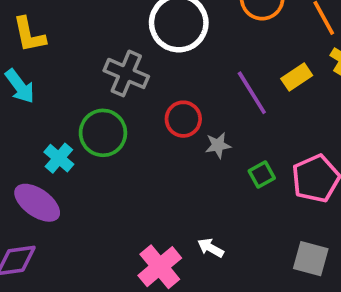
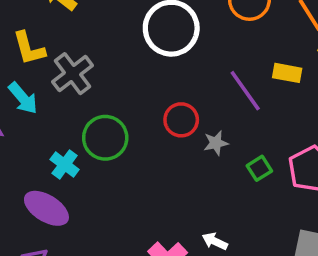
gray cross: (126, 73) -> (72, 74), moved, turned 33
yellow rectangle: (297, 77) -> (287, 73), turned 48

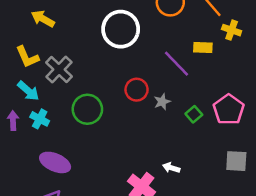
cyan cross: (65, 164) -> (40, 119), moved

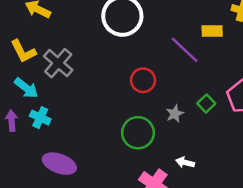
gray star: (162, 102) -> (175, 114), moved
green circle: (87, 109) -> (138, 133), moved

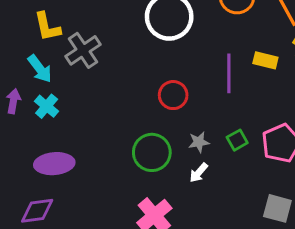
purple line: (185, 50) -> (229, 73), turned 32
white arrow: (185, 162) -> (199, 173), moved, turned -78
purple ellipse: (59, 164) -> (54, 164), turned -40

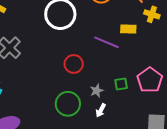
purple line: (229, 73) -> (107, 42), turned -55
green square: (237, 140) -> (121, 84), turned 32

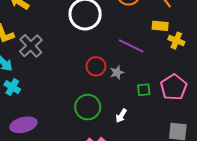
yellow cross: (152, 14) -> (176, 41), moved
yellow rectangle: (128, 29) -> (160, 26), moved
gray star: (97, 91) -> (117, 72), moved

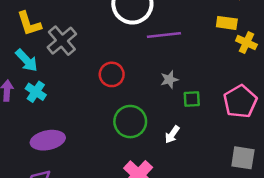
purple line: (131, 46) -> (164, 35), moved, turned -35
red circle: (96, 66) -> (112, 74), moved
green square: (144, 90) -> (192, 99), moved

